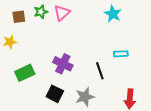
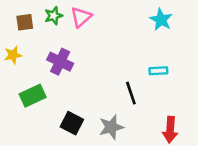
cyan star: (113, 14) -> (161, 20), moved
purple cross: (63, 64) -> (60, 62), moved

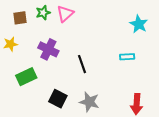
cyan star: (161, 20) -> (139, 24), moved
black line: (131, 93) -> (82, 64), moved
gray star: (111, 127) -> (89, 102), turned 30

